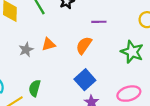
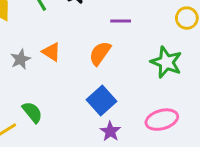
orange triangle: (49, 44) -> (51, 52), turned 48
green semicircle: (35, 88) -> (32, 112), turned 126

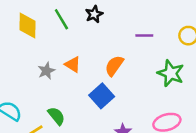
purple line: (121, 21) -> (144, 36), moved
blue square: (101, 100) -> (102, 96), moved

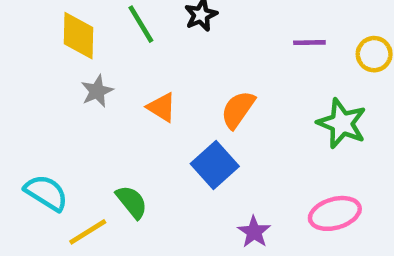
purple line: (144, 36) -> (309, 43), moved
gray star: (46, 71) -> (97, 91), moved

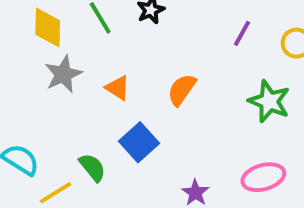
purple line: (309, 43) -> (242, 33), turned -60
gray star: (97, 91) -> (63, 74), size x1.4
blue square: (215, 165) -> (139, 142), moved

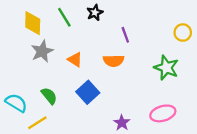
purple line: (242, 33) -> (125, 35), moved, turned -49
orange semicircle: (182, 90) -> (114, 61), turned -126
green semicircle: (92, 167) -> (49, 96), moved

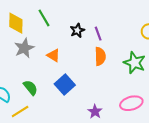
black star: (95, 13) -> (77, 30), moved
orange semicircle: (114, 61) -> (100, 56), moved, turned -90

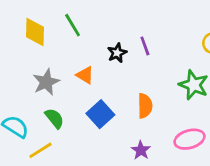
black star: (77, 30) -> (117, 53), moved
gray star: (24, 48) -> (46, 82), moved
orange semicircle: (100, 56) -> (145, 106), moved

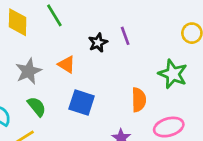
orange semicircle: (145, 106) -> (139, 100), moved
blue square: (100, 114) -> (82, 103), turned -30

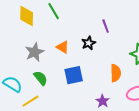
black star: (98, 43) -> (89, 43), moved
blue square: (82, 103) -> (74, 75), turned -30

